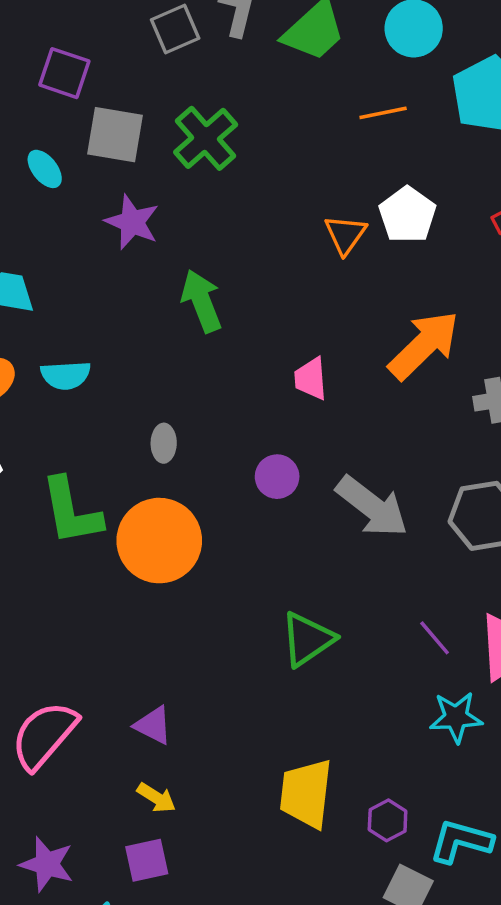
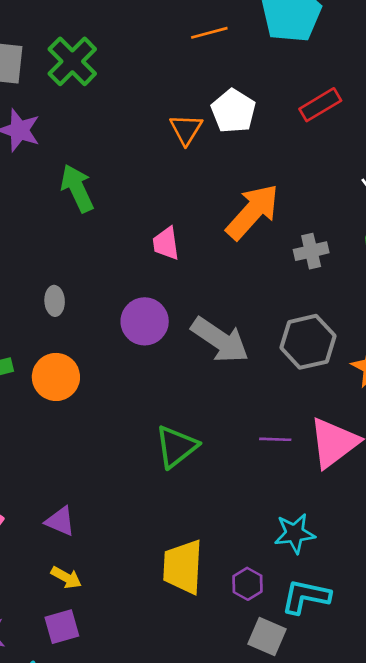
purple circle: (277, 477) -> (145, 321), size x1.4
orange circle: (159, 541) -> (56, 377), size x0.7
purple line: (435, 638) -> (275, 439), turned -44
cyan star: (456, 717) -> (295, 533), moved

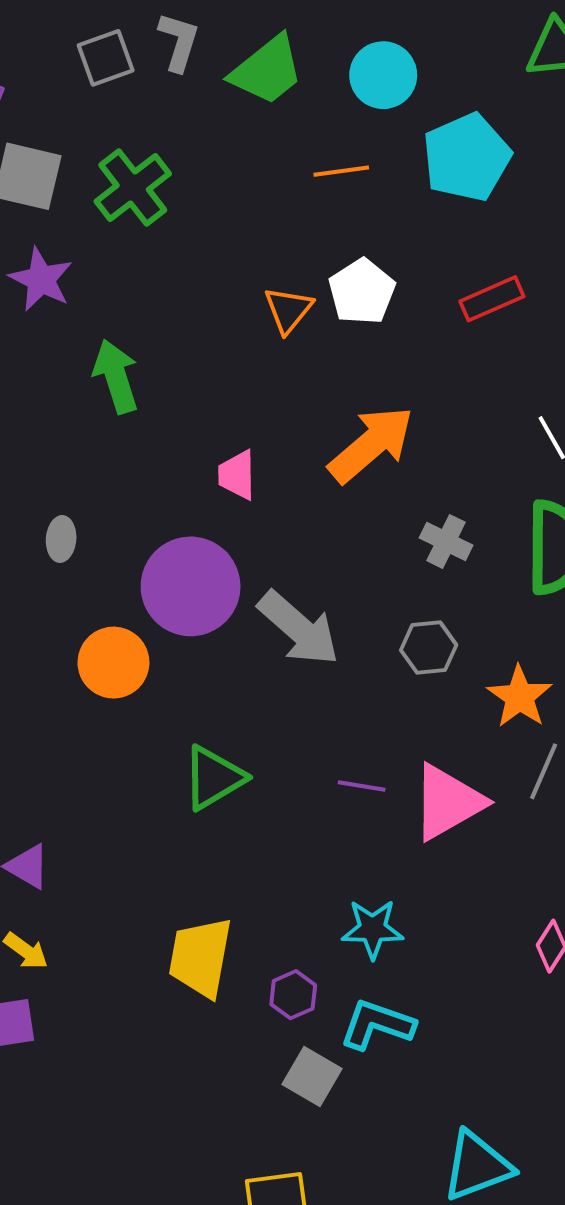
gray cross: (311, 251) -> (446, 541), moved, turned 32
purple circle: (145, 321) -> (191, 586), size x1.4
gray hexagon: (308, 342) -> (429, 648), size x0.7
orange circle: (56, 377) -> (113, 663), moved

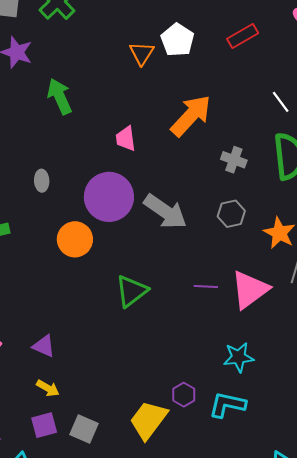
cyan star: (373, 929) -> (239, 357), moved
yellow trapezoid: (200, 957) -> (148, 420), moved, turned 33
gray square: (312, 1076) -> (84, 429), moved

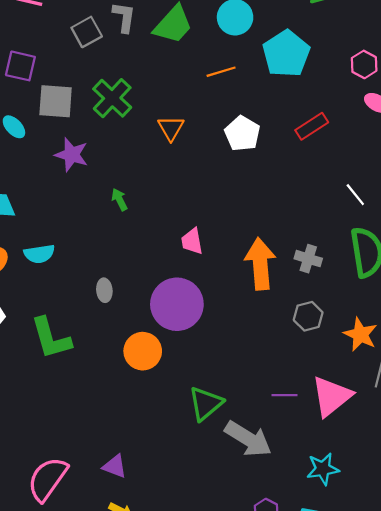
orange triangle: (142, 53) -> (171, 128), moved
green arrow: (60, 96) -> (119, 200), size x0.6
orange arrow: (191, 116) -> (260, 264), moved, turned -45
gray arrow: (165, 212) -> (248, 439), moved

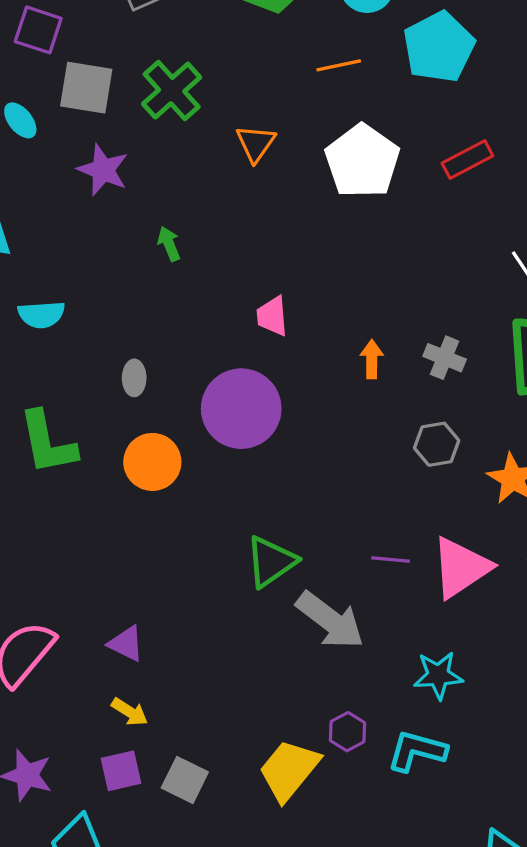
white pentagon: (242, 134) -> (362, 161), size x1.4
orange arrow: (260, 264) -> (372, 359), size x0.5
orange circle: (143, 351) -> (152, 462), moved

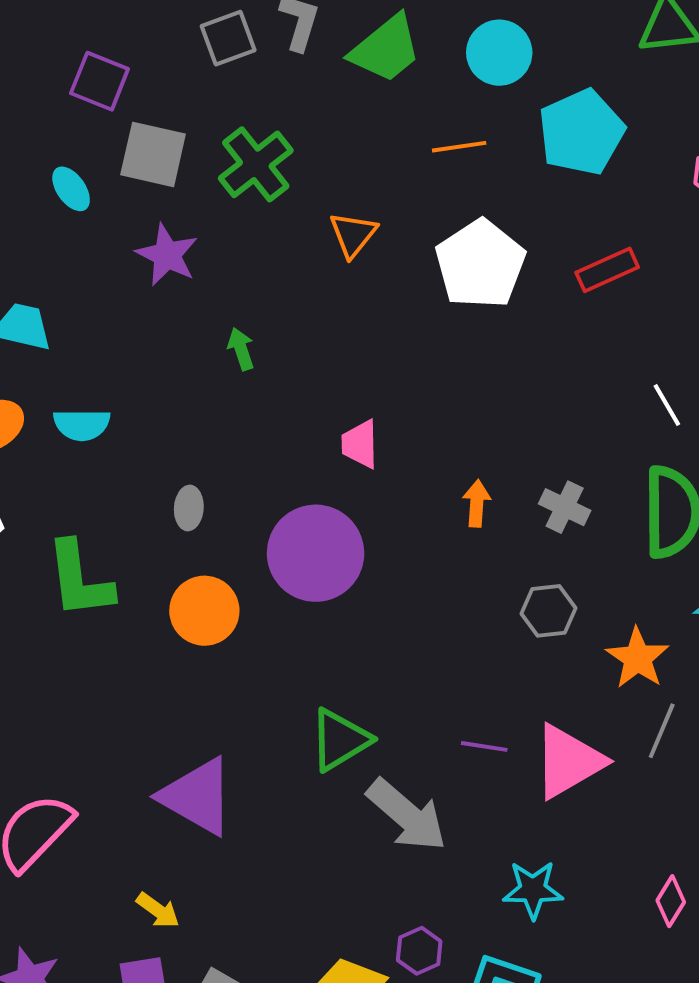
purple triangle: (126, 644) -> (197, 796), moved, size x1.8

